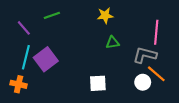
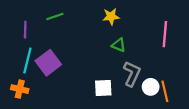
purple line: (24, 28) -> (25, 30), turned 42
green triangle: (112, 43) -> (119, 45), turned 32
gray L-shape: (145, 55) -> (132, 74), moved, turned 100
orange line: (156, 74) -> (165, 91), moved, turned 36

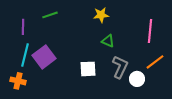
white square: (103, 88) -> (88, 69), moved
orange line: (165, 91) -> (155, 62), moved, turned 66

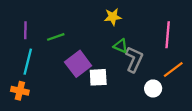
green line: (50, 15) -> (56, 37), moved
purple square: (44, 57) -> (78, 64), moved
gray L-shape: (120, 67) -> (134, 59), moved

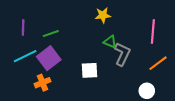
cyan line: (28, 62) -> (25, 56), turned 50
purple square: (78, 64) -> (49, 58), moved
white circle: (153, 88) -> (147, 91), moved
orange cross: (20, 91) -> (43, 83), moved, turned -35

